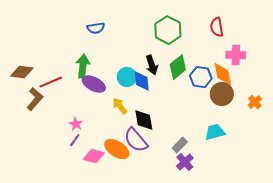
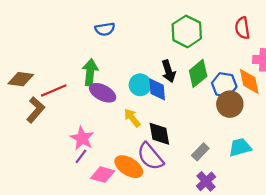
brown circle: (222, 94) -> (230, 104), moved
pink star: (76, 124) -> (82, 138), size x1.5
gray rectangle: (180, 145) -> (200, 152), moved

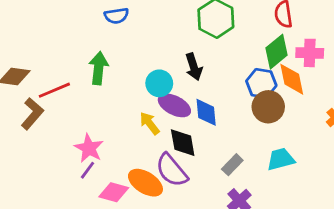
green diamond: (198, 73) -> (277, 52), moved
blue diamond: (157, 89) -> (206, 112), moved
purple ellipse: (103, 93) -> (174, 105), moved

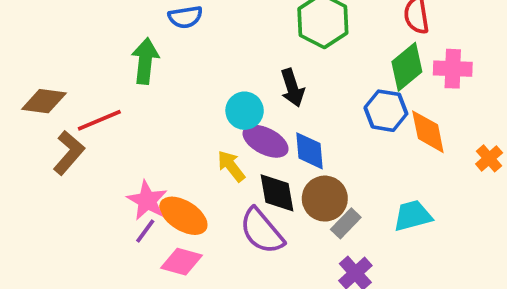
green arrow: (99, 68) -> (145, 61), moved
orange diamond: (292, 79) -> (428, 132), moved
brown circle: (268, 107) -> (325, 199), moved
orange ellipse: (145, 183) -> (183, 216), moved

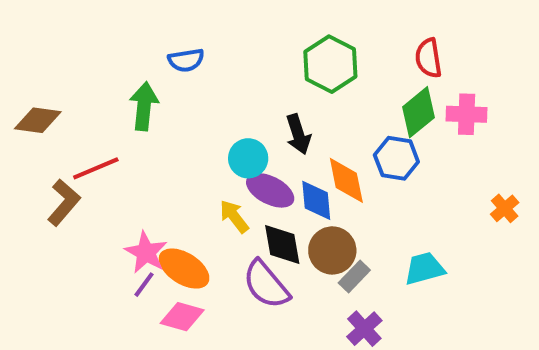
brown diamond: (44, 101) -> (38, 120), moved
orange diamond: (428, 132) -> (346, 180), moved

